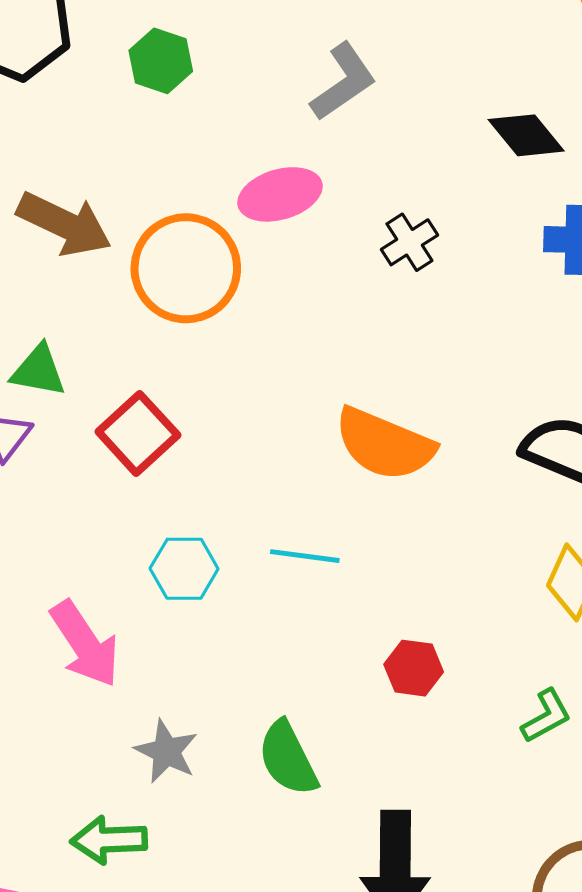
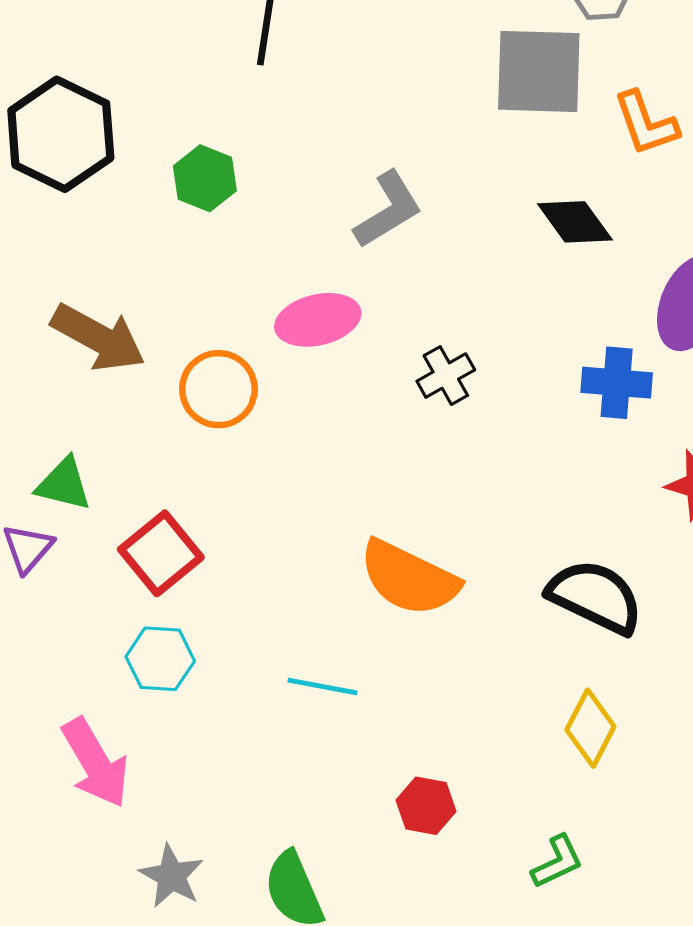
black diamond: (526, 135) -> (575, 222), moved
orange circle: (186, 268) -> (218, 389), size x0.7
cyan hexagon: (184, 569) -> (160, 659), moved

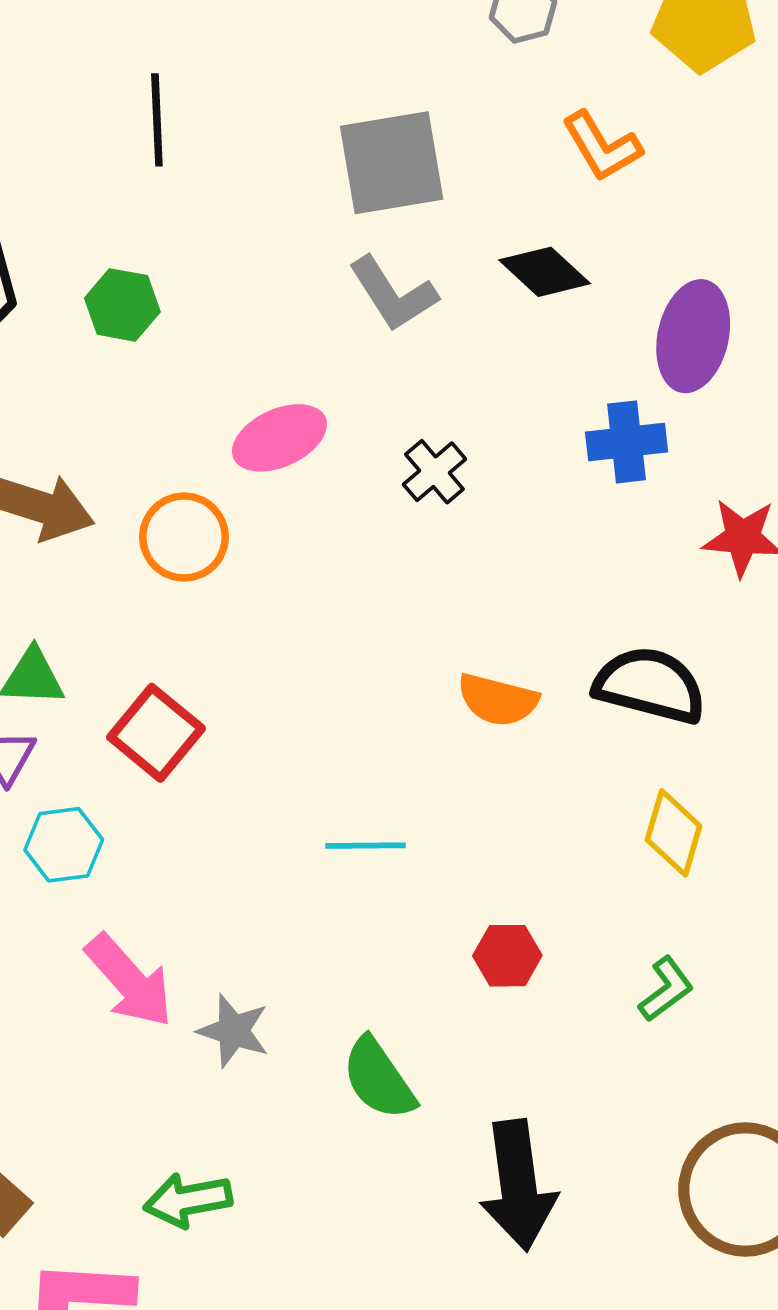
gray square: (539, 71) -> (392, 163), moved
gray L-shape: (388, 210) -> (393, 294), moved, turned 100
orange semicircle: (409, 578) -> (498, 700), moved, size x0.7
cyan hexagon: (160, 659) -> (64, 845), moved
gray star: (172, 876) -> (233, 1031), moved

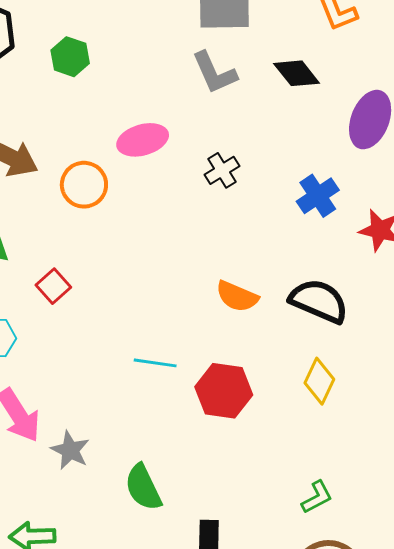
blue cross: (627, 442) -> (318, 196), moved, turned -36
red square: (156, 733) -> (53, 286), size x0.7
red hexagon: (507, 956) -> (224, 391), moved, size x1.6
green L-shape: (666, 989) -> (317, 497), moved

